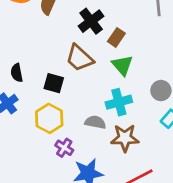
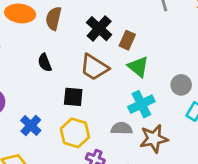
black semicircle: (17, 73) -> (45, 63), moved

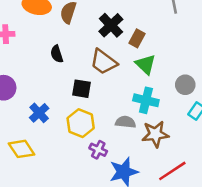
cyan cross: (141, 104) -> (146, 100), turned 35

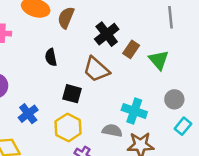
green triangle: (146, 64) -> (159, 60), moved

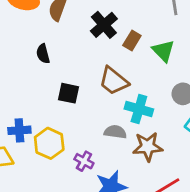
brown trapezoid: (96, 69) -> (114, 81), moved
blue cross: (28, 114) -> (19, 130), moved, turned 36
yellow hexagon: (68, 127) -> (49, 143), moved

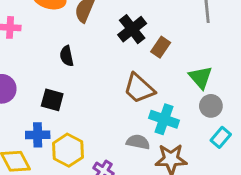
green triangle: (163, 51) -> (201, 77), moved
black square: (69, 93) -> (52, 100), moved

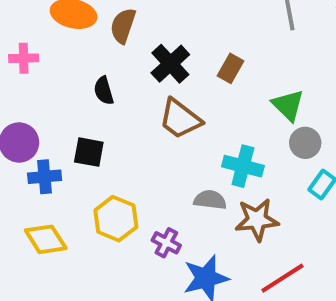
black cross: (132, 29) -> (170, 64), moved
brown trapezoid: (139, 88) -> (180, 119), moved
blue cross: (38, 135) -> (45, 177), moved

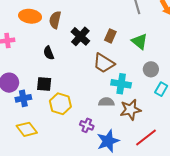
green triangle: (288, 105) -> (139, 42), moved
brown trapezoid: (180, 119) -> (104, 63), moved
yellow hexagon: (116, 219) -> (60, 104), moved

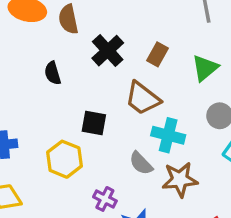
brown semicircle: (55, 20) -> (68, 19), turned -30
green triangle: (139, 42) -> (205, 68), turned 36
black square: (44, 84) -> (94, 123), moved
gray semicircle: (106, 102) -> (141, 163), turned -140

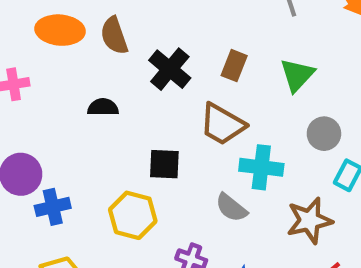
black semicircle: (53, 73) -> (103, 107), turned 115
brown star: (180, 180) -> (309, 221), moved

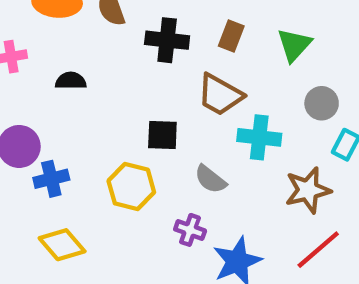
black cross: (170, 69) -> (167, 40), turned -33
black semicircle: (103, 107) -> (71, 81), moved
gray semicircle: (231, 208) -> (210, 179), moved

